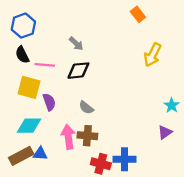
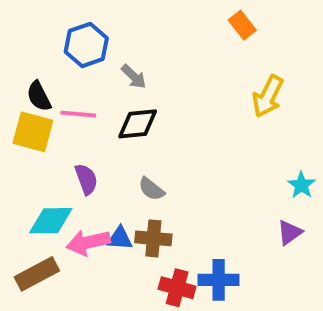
blue hexagon: (23, 26) -> (86, 45), moved
yellow square: (29, 87) -> (33, 132), moved
pink arrow: (68, 137) -> (88, 242), moved, turned -95
blue triangle: (40, 154) -> (120, 238), moved

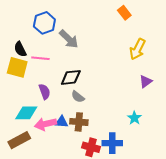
gray arrow: (134, 77) -> (69, 39), size x1.5
black diamond: (138, 124) -> (71, 77), moved
cyan star: (301, 185) -> (134, 118), moved
purple triangle: (290, 232) -> (146, 82), moved

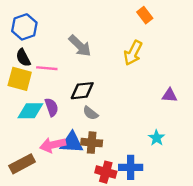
blue hexagon: (44, 23) -> (24, 27), moved
yellow arrow: (137, 49) -> (133, 53), moved
purple triangle: (146, 82) -> (170, 95), turned 40
cyan diamond: (26, 113) -> (30, 111), moved
blue triangle: (62, 122) -> (72, 143), size x1.5

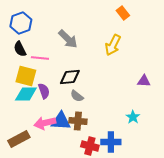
yellow square: (20, 79) -> (26, 76), moved

